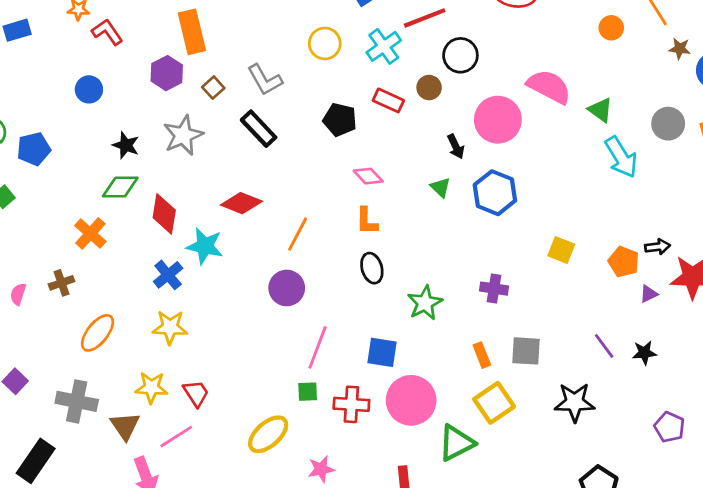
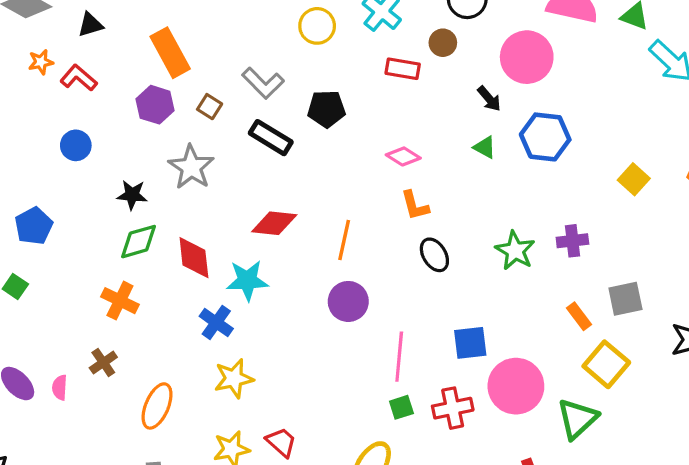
black pentagon: (340, 120) -> (326, 109), moved
yellow square: (561, 250) -> (634, 179), turned 36
green star: (425, 303) -> (515, 251), moved

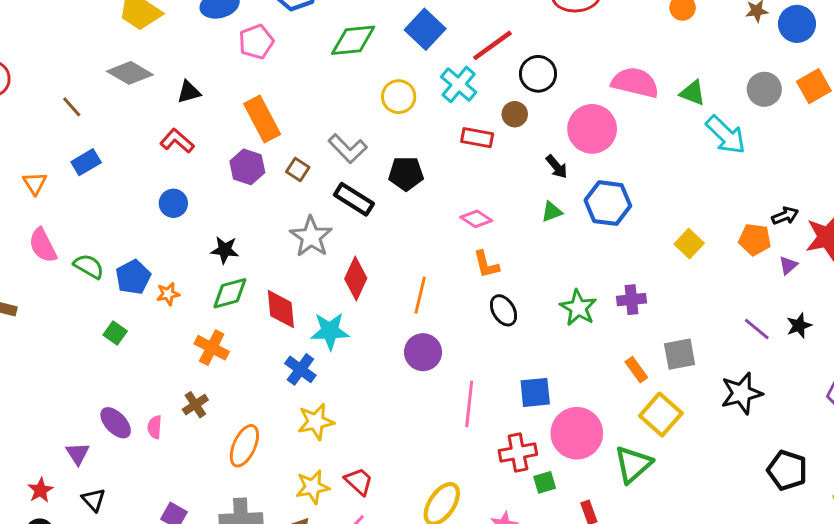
orange star: (41, 62) -> (168, 294), moved
green triangle: (485, 147) -> (552, 212), turned -50
gray star: (191, 167) -> (311, 237), moved
red diamond: (274, 223) -> (356, 278), turned -72
green square: (401, 407) -> (545, 482), moved

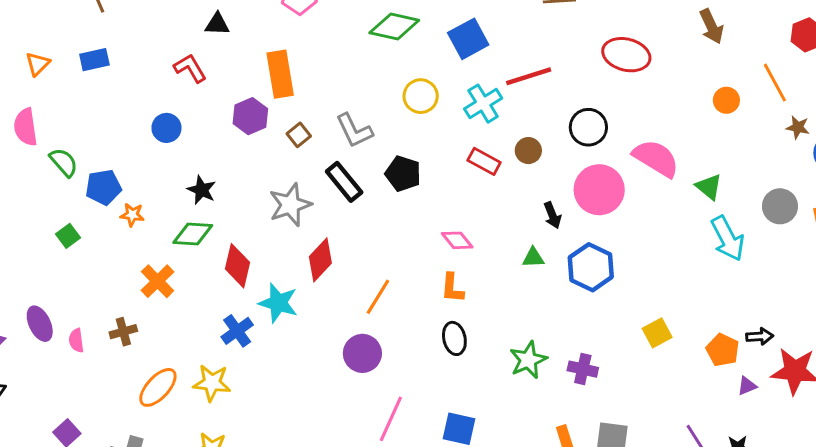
black circle: (538, 74) -> (588, 127), moved
yellow star: (316, 422) -> (212, 383), moved
pink semicircle: (155, 427) -> (76, 340), turned -30

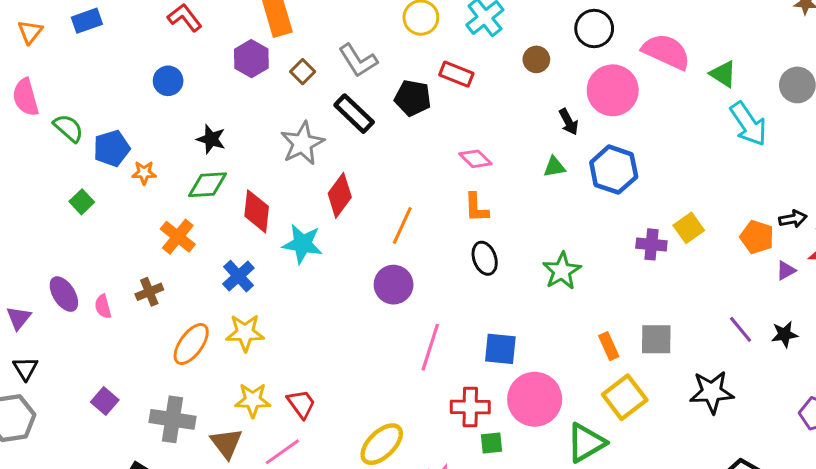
red rectangle: (484, 161) -> (456, 74), moved
blue cross: (237, 331) -> (238, 276), moved
purple cross: (583, 369) -> (651, 244), moved

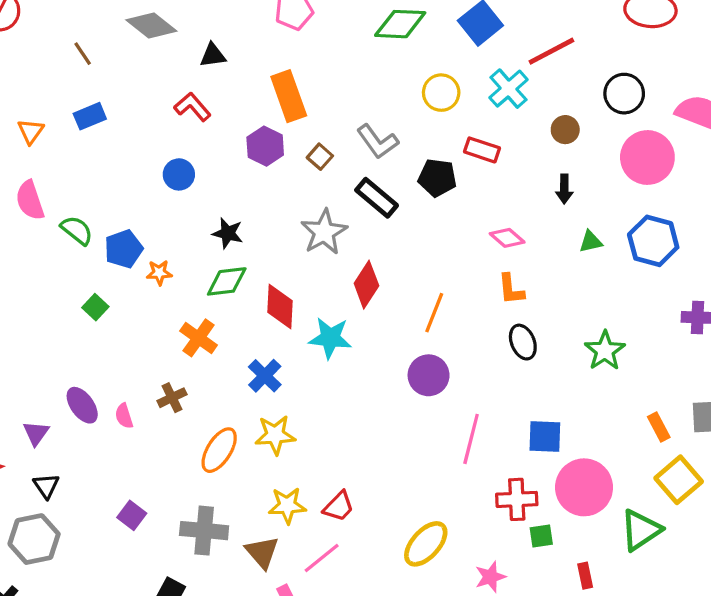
black arrow: (569, 122) -> (564, 189), moved, turned 32
red trapezoid: (301, 404) -> (339, 506), turned 84

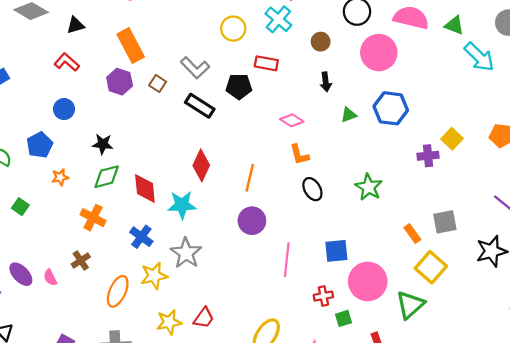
gray star: (324, 232) -> (186, 253), moved
blue pentagon: (124, 249) -> (40, 145), moved
red cross: (517, 499) -> (323, 296), size x0.7

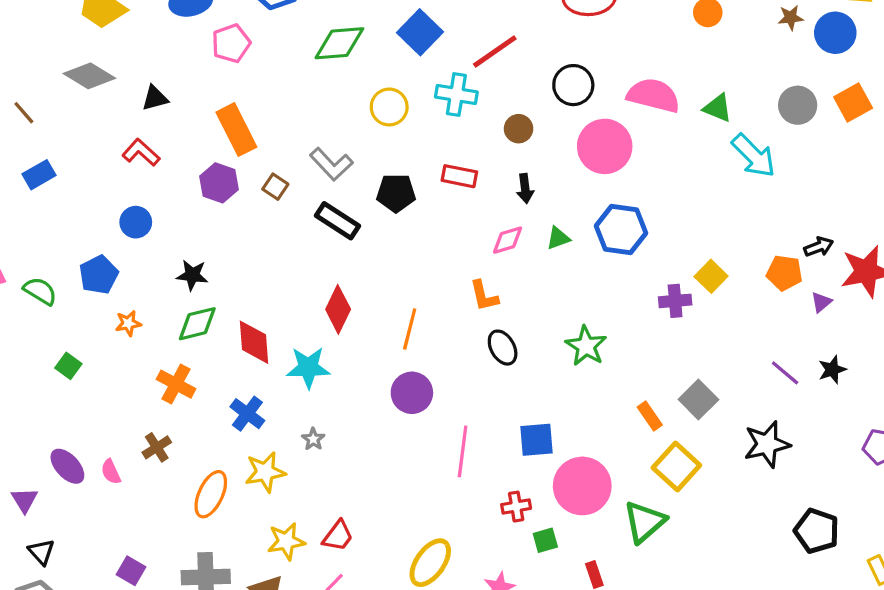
cyan cross: (278, 19) -> (456, 95), turned -32
red rectangle: (266, 63) -> (459, 176), moved
pink diamond: (292, 120) -> (508, 240), moved, turned -50
gray square: (445, 222) -> (698, 399), turned -35
gray star: (186, 253) -> (313, 439), size x0.5

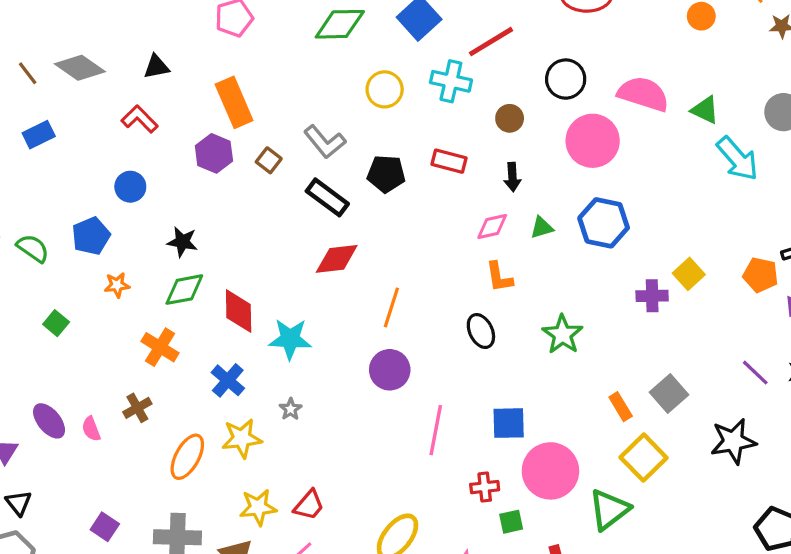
gray diamond: (89, 76) -> (80, 68), moved
orange L-shape: (484, 296) -> (499, 277), moved
red diamond: (338, 309) -> (337, 259), moved, turned 54

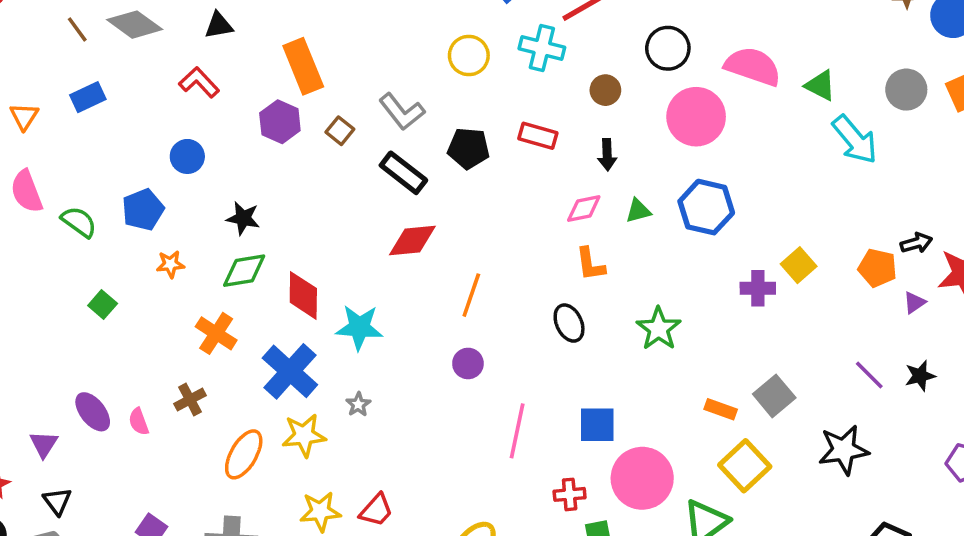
purple circle: (390, 370) -> (468, 363), size x0.7
blue cross: (228, 380) -> (290, 371), size x1.5
orange rectangle: (621, 407) -> (721, 409), turned -40

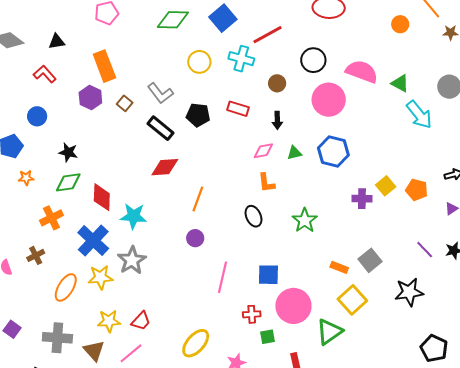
orange pentagon: (877, 268) -> (417, 190), moved
orange cross: (216, 333) -> (51, 218), turned 30
gray star: (358, 404) -> (132, 260), size x2.0

